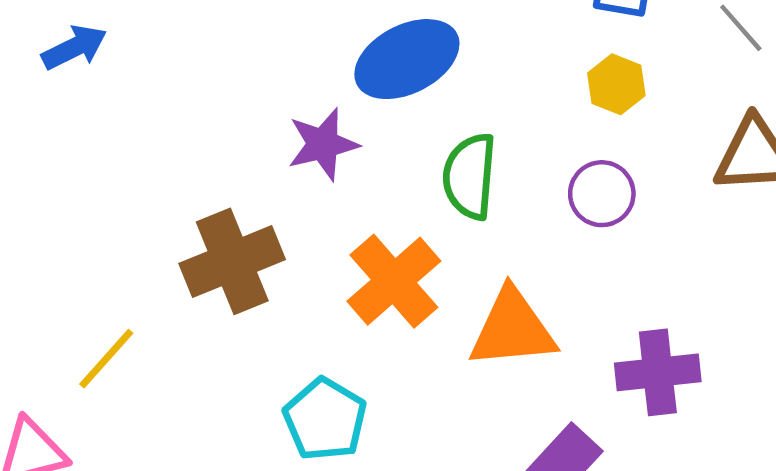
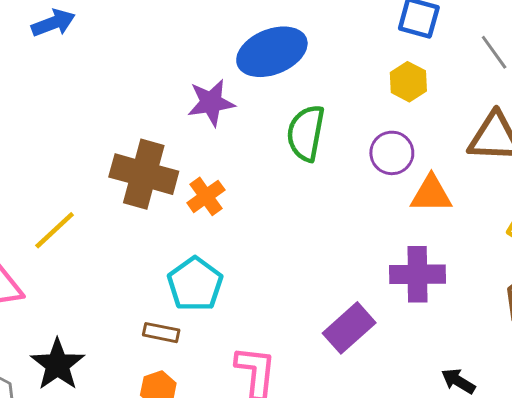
brown cross: (232, 261) -> (144, 174), turned 32
orange cross: (394, 281) -> (206, 196), moved, size x0.6
orange triangle: (512, 329) -> (431, 194), moved, size x0.7

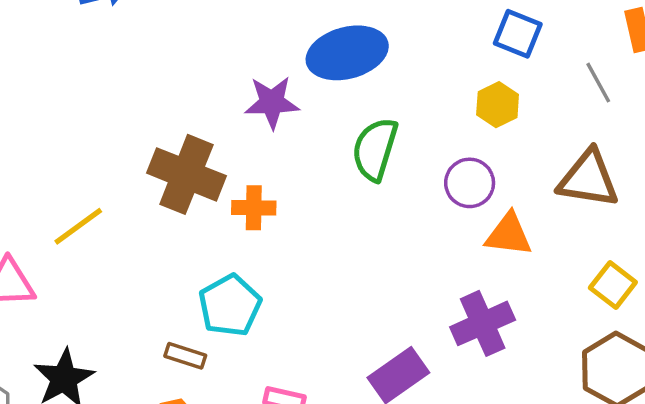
orange cross: (206, 196) -> (254, 208), turned 30
purple cross: (417, 274) -> (483, 323), turned -30

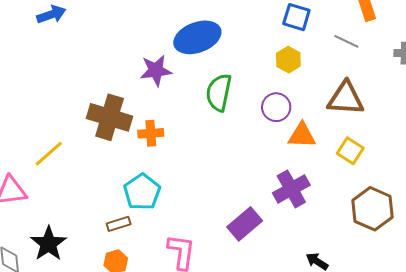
gray line: (598, 83) -> (346, 41), turned -30
yellow square: (613, 285) -> (350, 151), moved
brown rectangle: (185, 356) -> (119, 224), turned -30

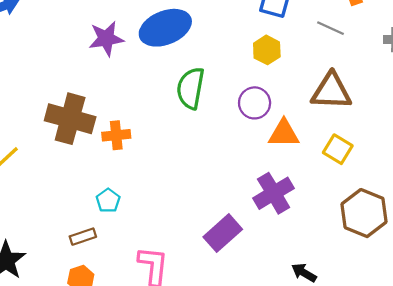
purple star: (156, 70) -> (106, 39), moved
cyan pentagon: (142, 192) -> (108, 201), size x0.6

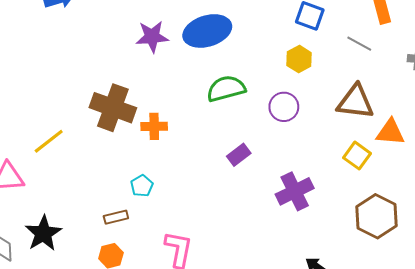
green semicircle: (191, 88) -> (226, 89), turned 60
orange triangle: (284, 134) -> (390, 132), moved
purple rectangle: (223, 233) -> (239, 155), moved, size x0.7

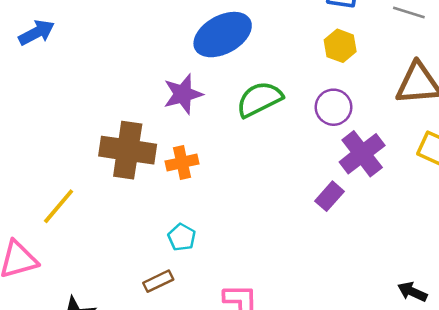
purple star: (152, 37) -> (183, 94), moved
purple rectangle: (239, 155) -> (330, 196), moved
purple cross: (295, 191) -> (362, 154), moved

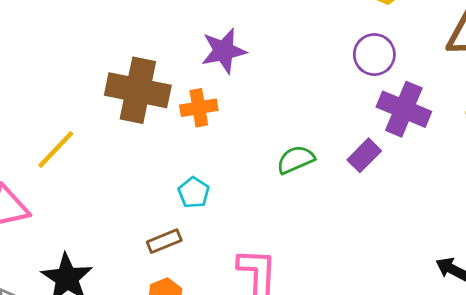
purple star: (183, 94) -> (224, 51), moved
green semicircle: (259, 99) -> (296, 160), moved, size x0.7
purple cross: (362, 154) -> (404, 109), turned -33

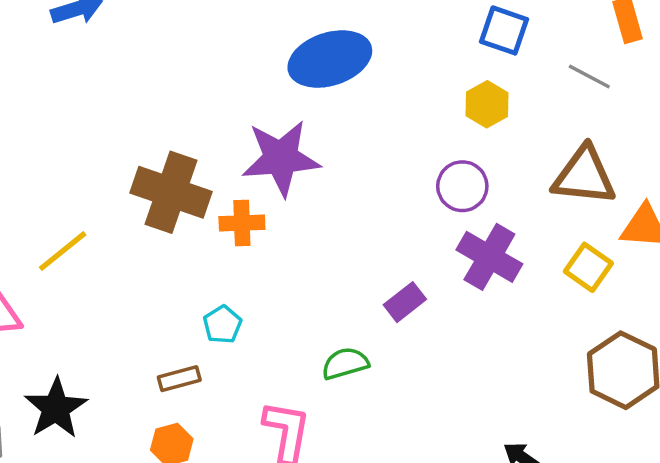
purple star: (224, 51) -> (281, 158), size x1.4
purple rectangle: (364, 155) -> (405, 302), moved
green semicircle: (296, 160) -> (345, 363), moved

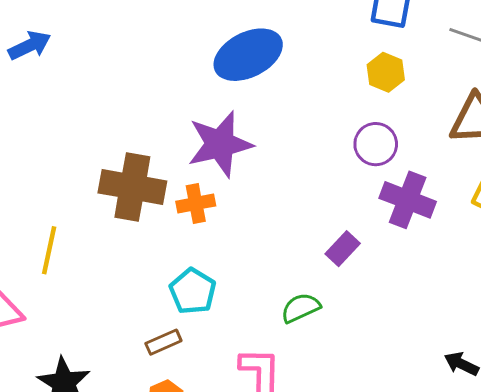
yellow line: (63, 251) -> (49, 250), turned -30
cyan pentagon: (223, 325) -> (193, 291), size x1.4

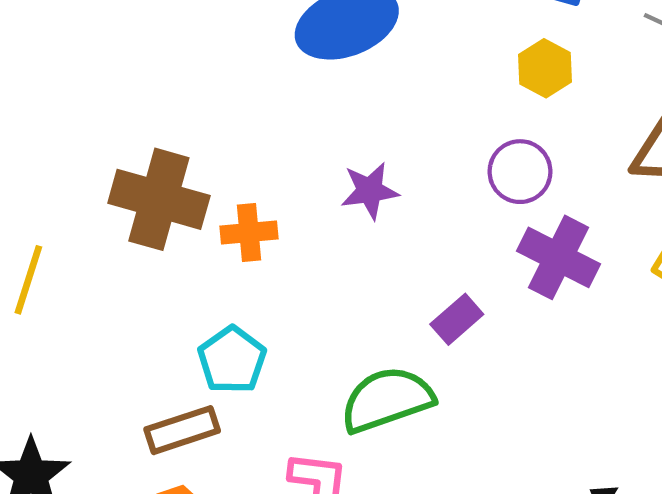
purple star: (220, 144) -> (370, 191), moved, size x0.6
green semicircle: (301, 308) -> (387, 400), size x1.6
brown rectangle: (163, 342) -> (182, 430), size x1.4

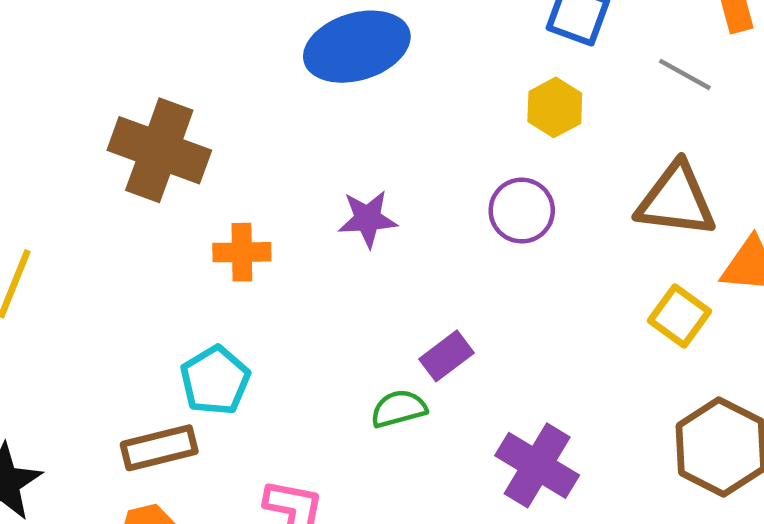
brown cross: (159, 199) -> (159, 150), moved
purple cross: (559, 257) -> (537, 465), moved
green semicircle: (387, 400) -> (399, 409), moved, size x0.6

